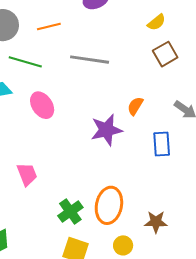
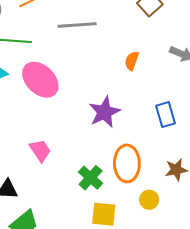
pink ellipse: (42, 105) -> (40, 80), size x1.4
purple star: (106, 130) -> (105, 112), moved
blue rectangle: (162, 144) -> (165, 115), moved

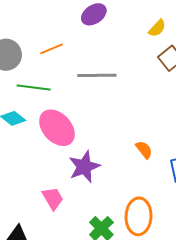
orange semicircle: (132, 61) -> (144, 150), moved, turned 120
purple star: (105, 112) -> (84, 167), moved

